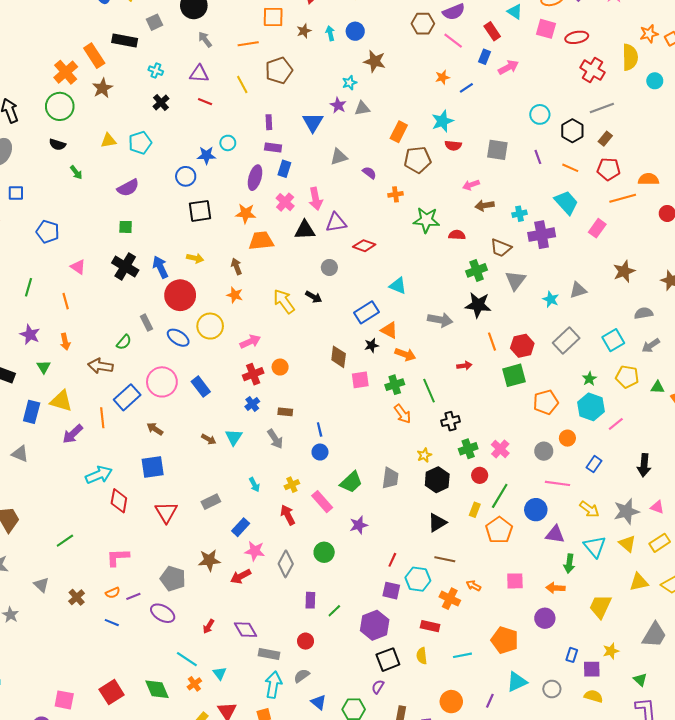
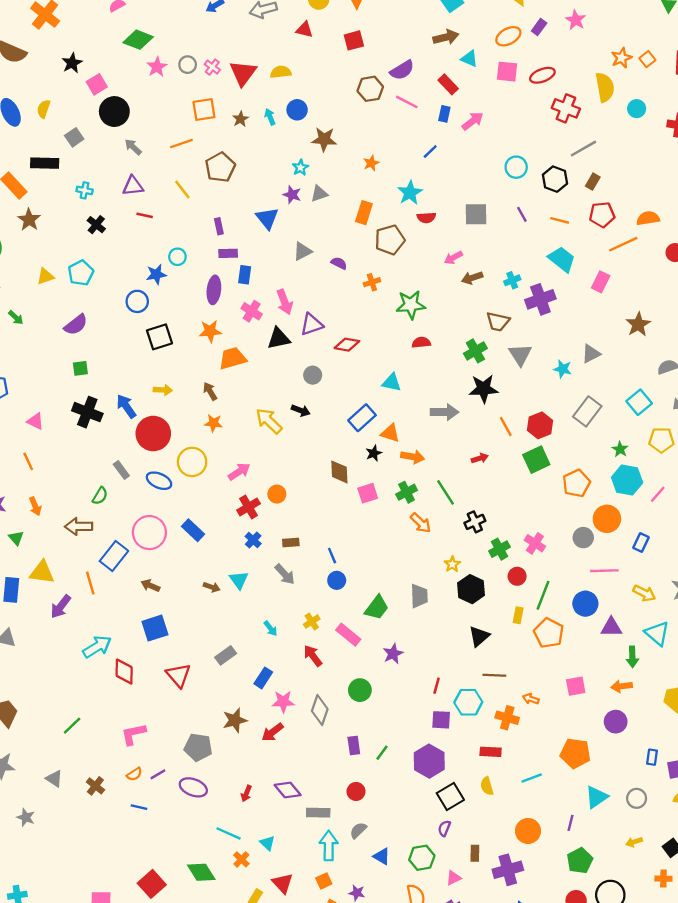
orange star: (442, 77) -> (371, 163), moved
red semicircle: (457, 235) -> (421, 342), moved
orange circle: (567, 438) -> (607, 519), size x1.5

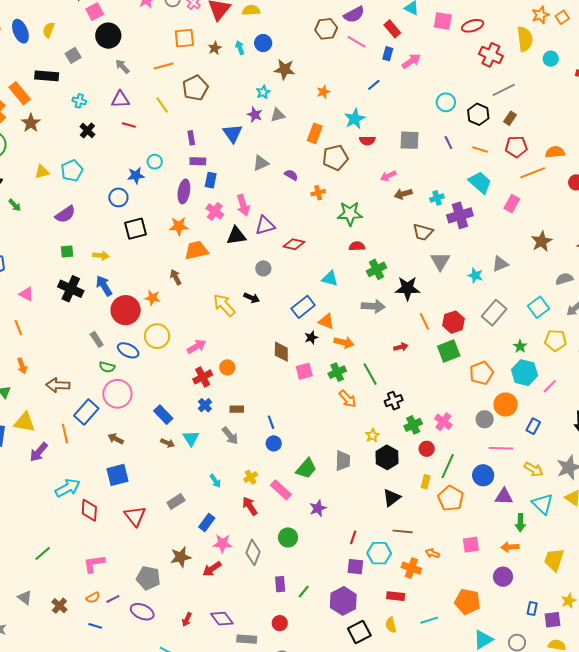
green cross: (475, 351) -> (377, 269), moved
yellow arrow: (163, 390) -> (101, 256), moved
orange star: (213, 423) -> (152, 298), moved
green semicircle: (100, 496) -> (107, 367), moved, turned 70
blue rectangle: (193, 530) -> (163, 415), moved

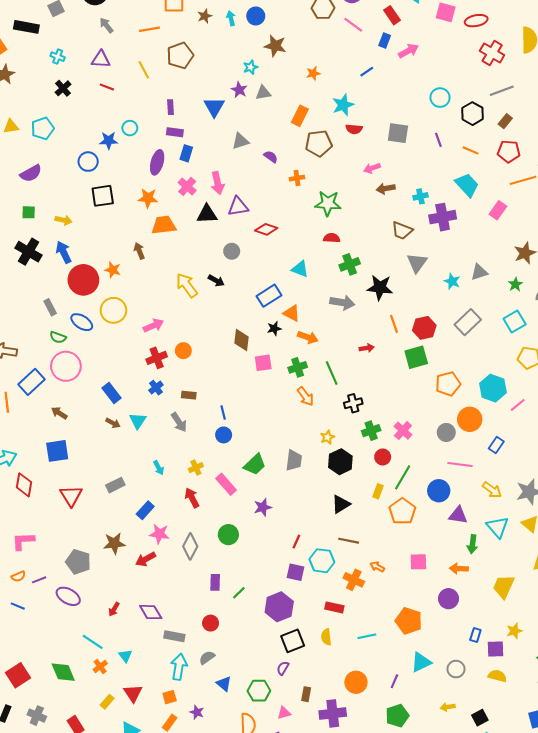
green star: (520, 346) -> (515, 284), moved

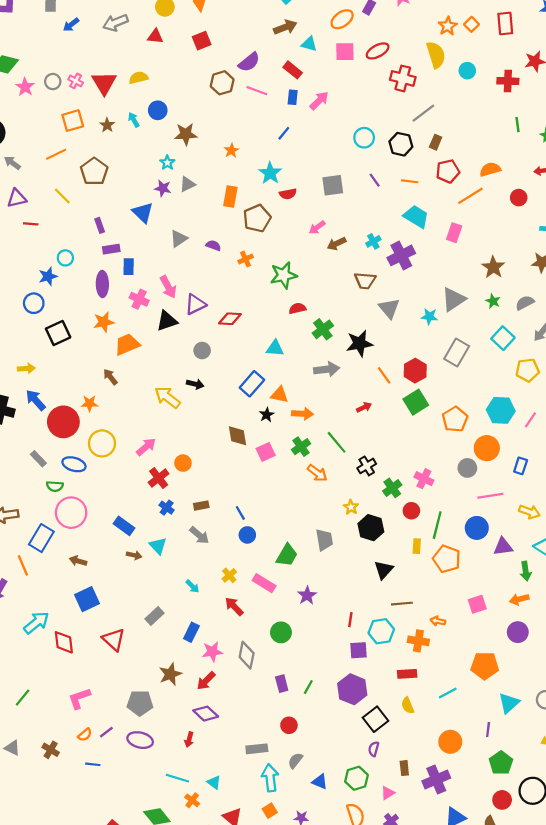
gray triangle: (479, 272) -> (453, 299), size x1.4
purple diamond: (151, 612) -> (206, 714), moved

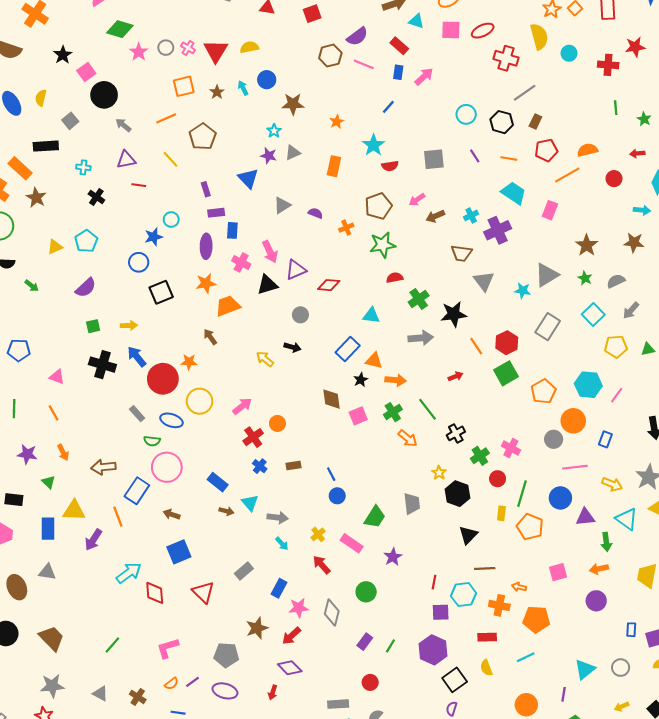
brown pentagon: (257, 218) -> (378, 206), moved
yellow arrow: (167, 397) -> (265, 359), size x0.7
gray arrow: (199, 535) -> (278, 518), moved, turned -36
orange pentagon: (485, 666) -> (536, 619), moved
purple rectangle: (282, 684) -> (365, 642), turned 49

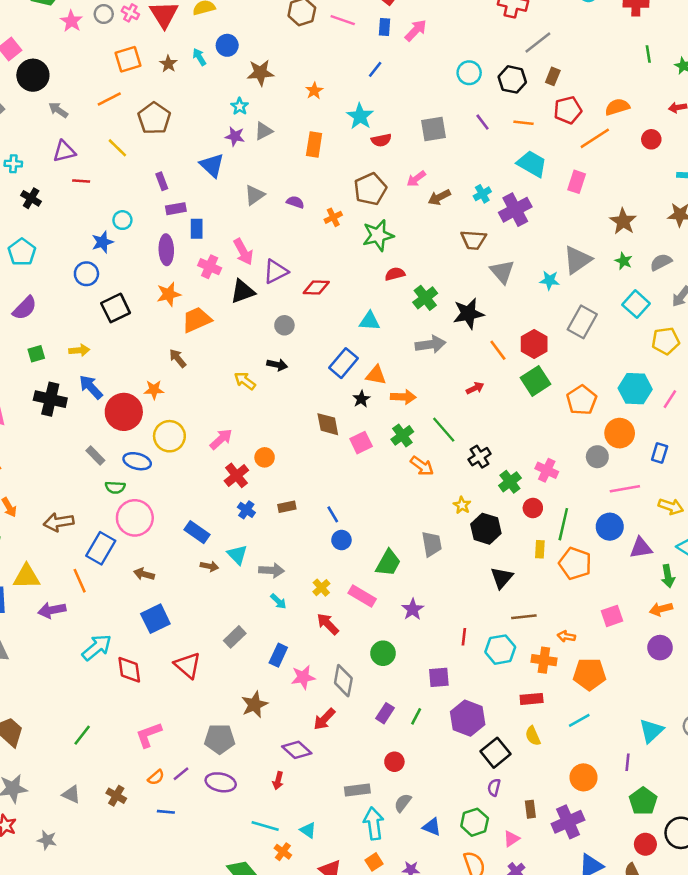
purple arrow: (93, 540) -> (52, 610), turned 50
purple square: (441, 612) -> (439, 677), moved
red arrow: (291, 636) -> (324, 719), moved

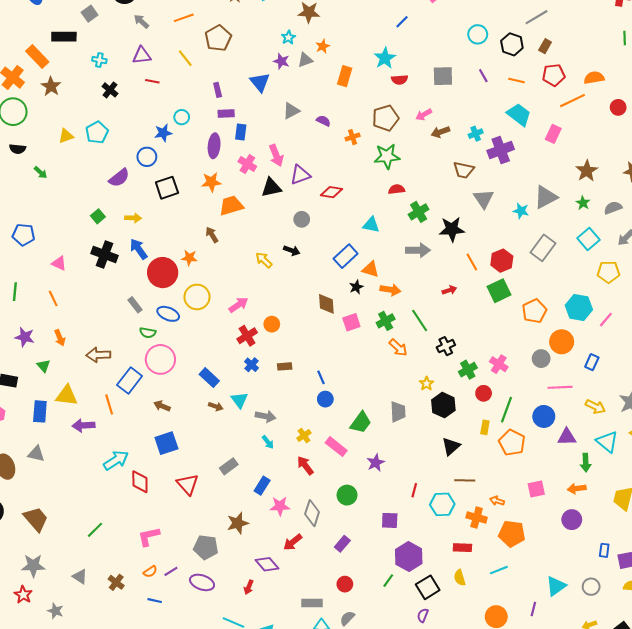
orange star: (314, 91) -> (323, 46), moved
purple semicircle: (25, 308) -> (119, 178), moved
green square: (36, 354) -> (98, 216), turned -32
green line: (416, 716) -> (388, 581), moved

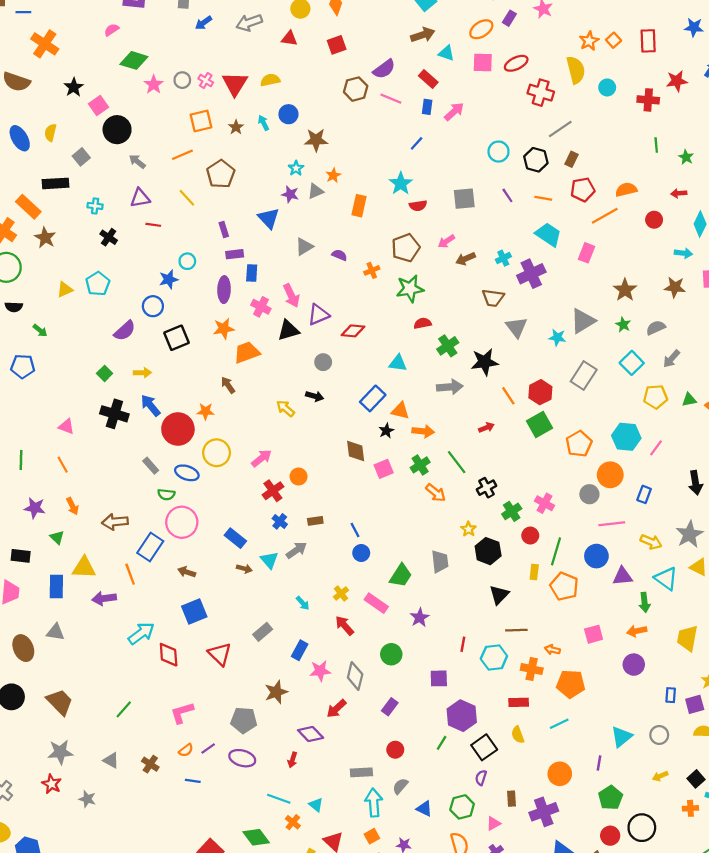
blue pentagon: (24, 235) -> (23, 366), moved
gray arrow: (265, 416) -> (296, 550), moved, turned -42

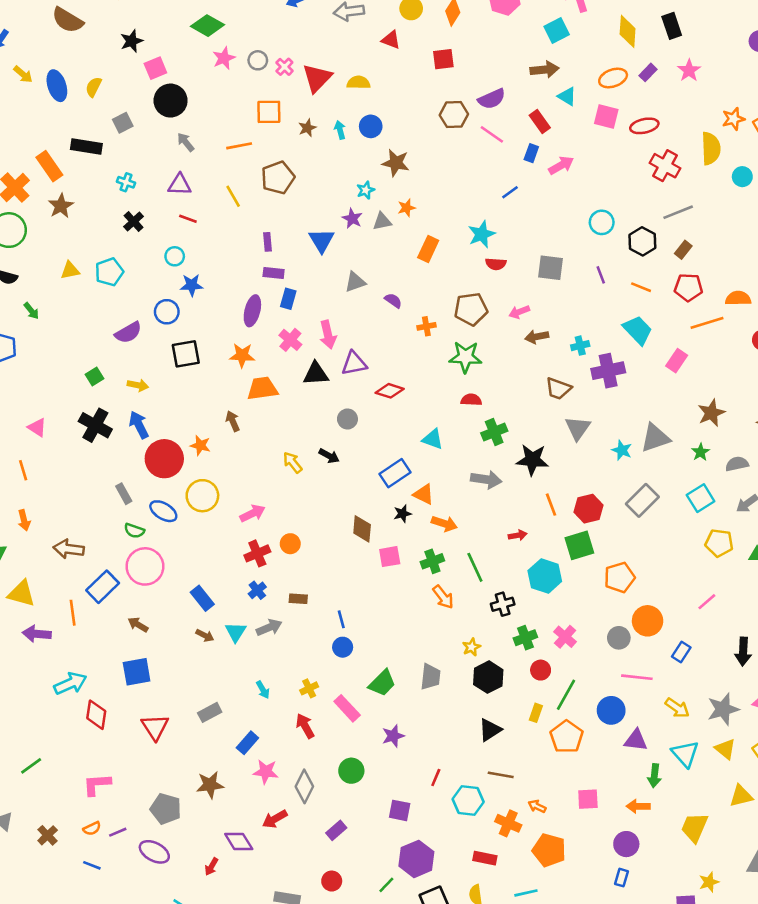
cyan circle: (187, 261) -> (175, 256), moved
cyan hexagon: (626, 437) -> (545, 576), moved
blue rectangle: (671, 695) -> (622, 878), moved

